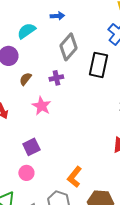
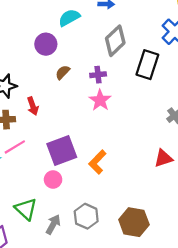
pink star: (41, 106) -> (100, 100), moved
purple square: (31, 147) -> (62, 150), size x1.5
orange L-shape: (74, 177) -> (97, 162), moved

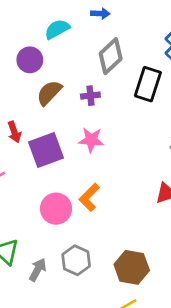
brown semicircle: (63, 72) -> (49, 93), size x1.5
pink star: (100, 100) -> (91, 140), moved, turned -30
purple square: (62, 150) -> (46, 150), moved
pink circle: (53, 180) -> (56, 209), moved, size x1.5

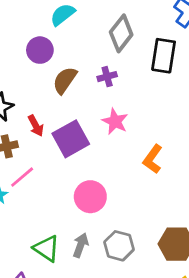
pink star: (91, 140) -> (115, 121), turned 30
orange L-shape: (89, 197) -> (153, 159), moved
gray arrow: (38, 270) -> (81, 245), moved

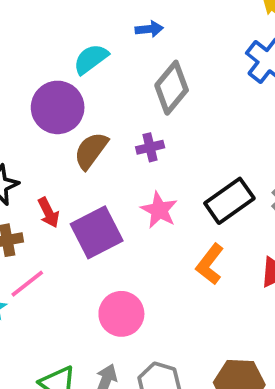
purple circle: (40, 50) -> (58, 107), size x1.4
black rectangle: (164, 56) -> (229, 201), moved, turned 44

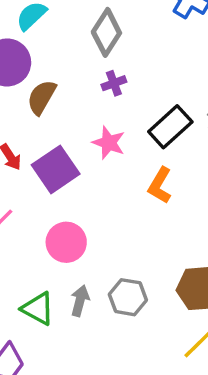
purple cross: (150, 147) -> (114, 83), moved
pink circle: (121, 314) -> (66, 242), moved

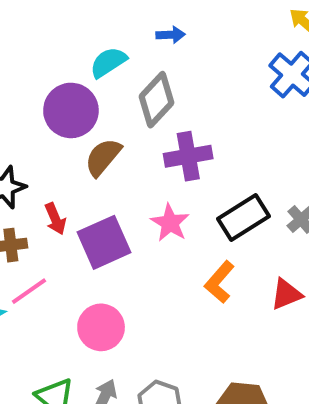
gray diamond: (106, 32) -> (156, 100), moved
purple cross: (114, 83) -> (188, 156), size x1.6

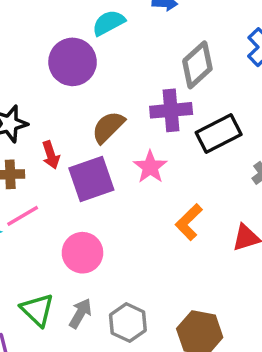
gray diamond: (156, 100) -> (197, 65), moved
brown semicircle: (103, 157) -> (108, 127), moved
black rectangle: (243, 218) -> (219, 134), moved

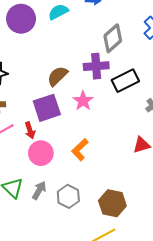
purple circle: (73, 62) -> (21, 19), moved
red arrow: (51, 155) -> (30, 130), moved
orange L-shape: (189, 222) -> (80, 150), moved

